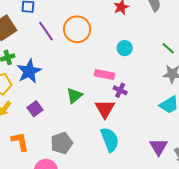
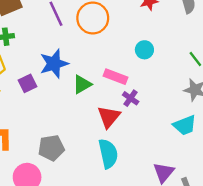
blue star: (29, 71) -> (54, 64), moved
green triangle: (74, 96) -> (82, 84), moved
purple square: (35, 109) -> (27, 83), moved

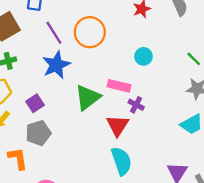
blue star: (54, 64) -> (56, 65), moved
green triangle: (82, 84) -> (88, 97), size x1.4
gray pentagon: (51, 148) -> (38, 133), moved

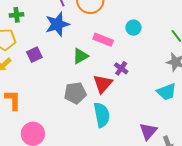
pink rectangle: (119, 86) -> (103, 40), moved
green triangle: (88, 97) -> (80, 56), size x0.7
gray pentagon: (38, 133) -> (75, 93), moved

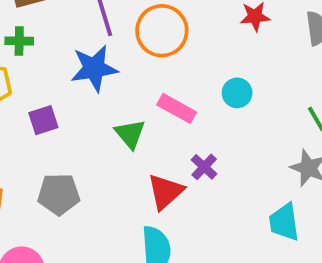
green triangle: (80, 56) -> (130, 134), turned -48
cyan trapezoid: (167, 92) -> (284, 222), turned 95
gray pentagon: (75, 93) -> (59, 194), moved

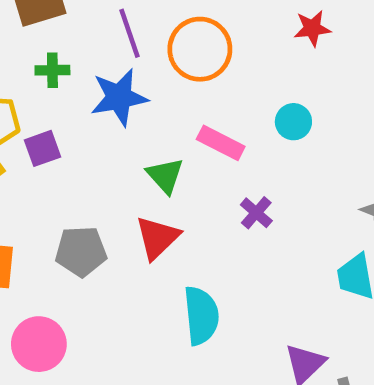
green cross: (19, 41) -> (52, 70), moved
purple square: (43, 120) -> (43, 148), moved
red triangle: (165, 192) -> (157, 238), moved

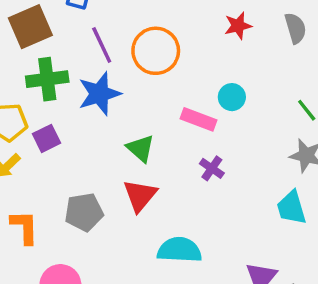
green cross: (52, 70) -> (47, 79), size x1.6
pink rectangle: (221, 143) -> (198, 119), moved
cyan semicircle: (201, 316) -> (179, 250), turned -75

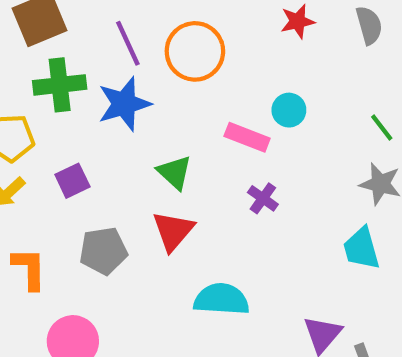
purple square: (46, 138) -> (72, 181), moved

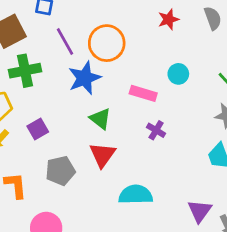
blue star: (124, 104) -> (85, 78), moved
cyan circle: (289, 110) -> (178, 74), moved

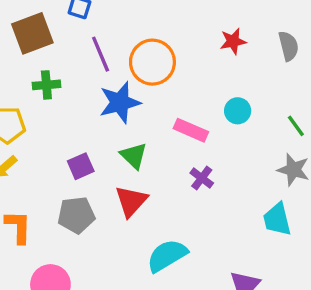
green cross: (25, 71) -> (46, 85), size x0.7
purple square: (38, 129) -> (81, 166), moved
cyan semicircle: (136, 195) -> (167, 256), turned -36

